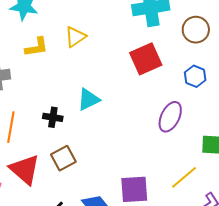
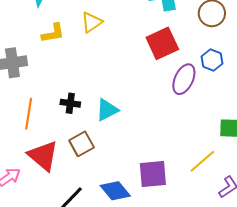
cyan triangle: (88, 99) -> (107, 110), moved
purple ellipse: (170, 117) -> (184, 79), moved

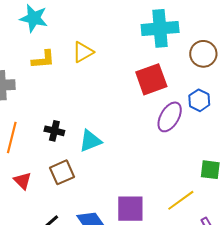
red triangle: (43, 156) -> (23, 181), size x0.6

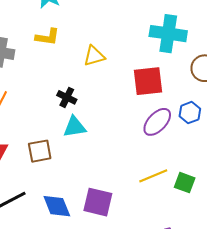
yellow triangle: (83, 52) -> (94, 56), moved
black cross: (54, 131) -> (67, 97), moved
yellow line: (181, 200) -> (153, 176), moved

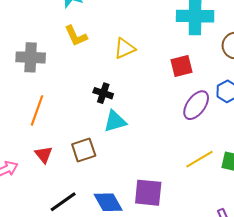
yellow L-shape: (47, 37) -> (76, 36), turned 65
red square: (148, 81) -> (182, 66), size x0.7

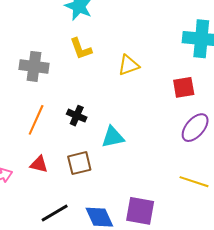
black cross: (103, 93) -> (77, 116), moved
red triangle: (44, 155) -> (39, 164), turned -42
yellow line: (200, 159) -> (194, 182), turned 44

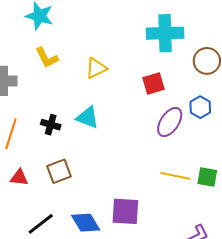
cyan triangle: (113, 137) -> (88, 117), moved, turned 40

